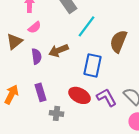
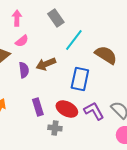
brown semicircle: (118, 41) -> (106, 55), turned 100
purple rectangle: (40, 92) -> (38, 107), moved
gray cross: (56, 113) -> (55, 128), moved

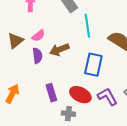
cyan line: (74, 40) -> (87, 26), turned -45
pink semicircle: (22, 41) -> (38, 36), moved

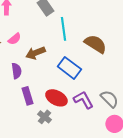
purple semicircle: (37, 56) -> (16, 71), moved
blue rectangle: (93, 65) -> (69, 68), turned -65
gray cross: (68, 114) -> (44, 117), turned 32

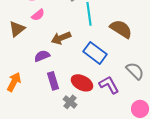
pink semicircle: (14, 39) -> (38, 15), moved
purple semicircle: (16, 71) -> (42, 56), turned -105
gray semicircle: (109, 99) -> (135, 71), moved

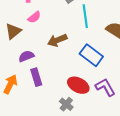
purple semicircle: (42, 56) -> (26, 56), moved
purple rectangle: (53, 81) -> (36, 77), moved

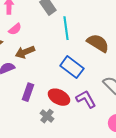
brown arrow: (57, 40) -> (25, 52), moved
purple rectangle: (36, 77) -> (28, 92), moved, turned 36

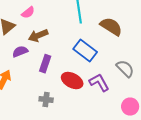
purple rectangle: (28, 92) -> (45, 64), moved
gray cross: (47, 116) -> (46, 100), moved, turned -32

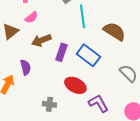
purple semicircle: (20, 52) -> (25, 67), moved, turned 98
purple rectangle: (45, 64) -> (61, 52), moved
purple L-shape: (99, 83) -> (98, 103), moved

